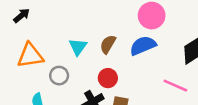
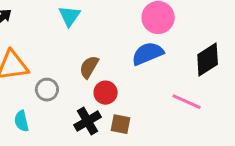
brown semicircle: (108, 44) -> (89, 67), moved
cyan triangle: (78, 47) -> (69, 16), moved

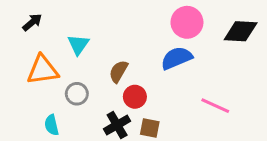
cyan triangle: (69, 16) -> (78, 45), moved
black diamond: (208, 60) -> (241, 31), moved, turned 36

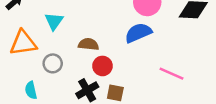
brown semicircle: (119, 71) -> (88, 44), turned 66

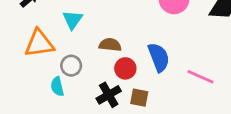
blue semicircle: (138, 33) -> (159, 57), moved, turned 92
cyan semicircle: (31, 90) -> (57, 86), moved

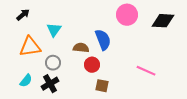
blue semicircle: (159, 57) -> (103, 40), moved
cyan semicircle: (57, 86) -> (26, 81), moved, turned -128
black cross: (109, 95) -> (50, 84), moved

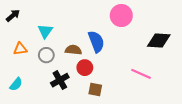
black diamond: (163, 21) -> (159, 41), moved
orange triangle: (30, 47) -> (20, 49), size x0.6
gray circle: (53, 63) -> (46, 55), moved
black cross: (50, 84) -> (60, 80), moved

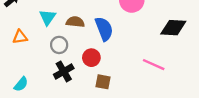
brown semicircle: (73, 50) -> (75, 22), moved
gray circle: (46, 55) -> (59, 45), moved
cyan semicircle: (16, 84) -> (21, 84), moved

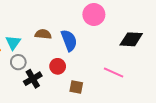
cyan triangle: (48, 17) -> (13, 42), moved
gray circle: (59, 45) -> (18, 62), moved
brown square: (103, 82) -> (76, 87), moved

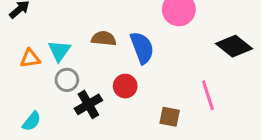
black diamond: (131, 39) -> (234, 46), turned 35
pink line: (114, 73) -> (208, 95), turned 48
brown square: (76, 87) -> (170, 117), moved

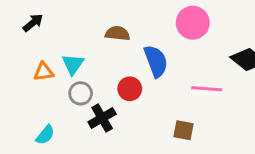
brown semicircle: (104, 38) -> (117, 33), moved
red circle: (125, 86) -> (130, 89), moved
pink line: (208, 95) -> (207, 89), moved, turned -68

